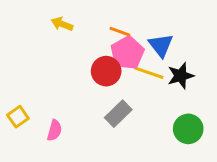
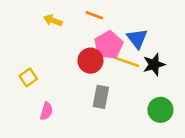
orange line: (120, 32) -> (94, 15), moved
gray rectangle: (118, 114) -> (101, 97), turned -35
yellow square: (18, 117) -> (28, 77), moved

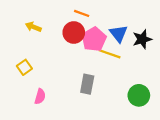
yellow arrow: (53, 20) -> (33, 27), moved
red circle: (90, 61) -> (74, 33), moved
black star: (154, 64) -> (142, 39), moved

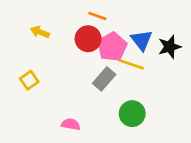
gray rectangle: (87, 84) -> (104, 79), moved, turned 30
green circle: (139, 95) -> (132, 114), moved
pink semicircle: (40, 96) -> (71, 124), moved, turned -96

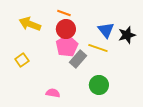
orange line: (97, 16) -> (64, 13), moved
yellow arrow: (40, 32) -> (30, 24), size x1.5
pink pentagon: (112, 47) -> (67, 46), moved

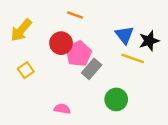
yellow arrow: (30, 24) -> (21, 30), moved, turned -70
red circle: (66, 29) -> (61, 43), moved
yellow line: (98, 48) -> (133, 58), moved

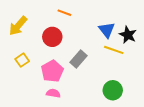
black star: (149, 41) -> (128, 35), turned -30
pink pentagon: (79, 54) -> (52, 71), moved
green circle: (116, 99) -> (113, 90), moved

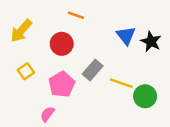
yellow line: (114, 50) -> (121, 83), moved
green circle: (113, 90) -> (145, 96), moved
pink semicircle: (53, 93) -> (47, 114), moved, turned -64

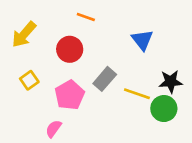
black star: (151, 41) -> (171, 82), moved, turned -30

